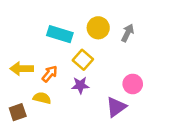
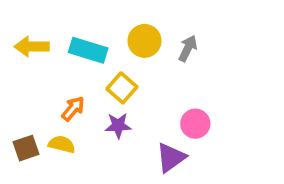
yellow arrow: (22, 69) -> (32, 47), moved
brown square: (18, 112) -> (26, 148), moved

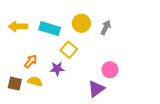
orange arrow: (73, 109) -> (31, 61), moved
purple star: (118, 126) -> (57, 69), moved
brown square: (26, 148) -> (15, 84), turned 32

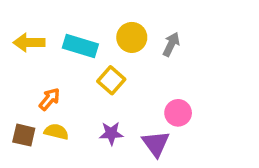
purple star: (57, 69) -> (111, 133), moved
purple triangle: (96, 89) -> (156, 144), turned -30

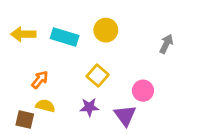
gray arrow: (171, 44) -> (166, 44), moved
yellow square: (111, 80) -> (98, 76), moved
brown square: (24, 135) -> (25, 120), moved

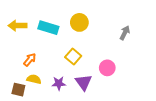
purple star: (89, 107) -> (59, 83), moved
purple triangle: (125, 115) -> (84, 82), moved

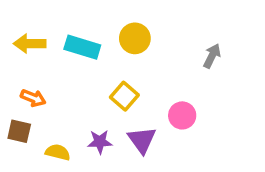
orange arrow: (30, 60) -> (33, 98), moved, turned 72
yellow semicircle: (34, 79) -> (58, 152), moved
brown square: (18, 90) -> (19, 131), moved

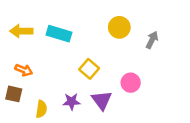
yellow circle: (135, 38) -> (119, 27), moved
yellow semicircle: (58, 152) -> (41, 109), turned 84

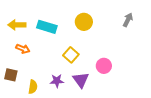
yellow circle: (119, 27) -> (84, 22), moved
gray arrow: (152, 40) -> (128, 20), moved
orange arrow: (24, 70) -> (23, 49), moved

